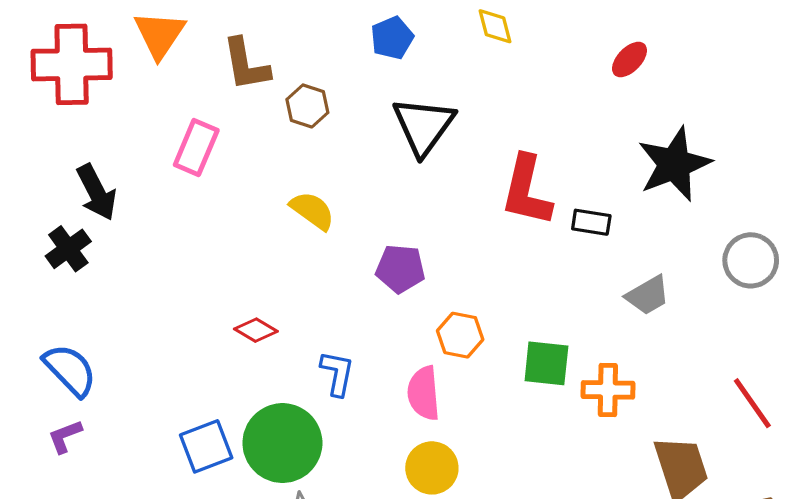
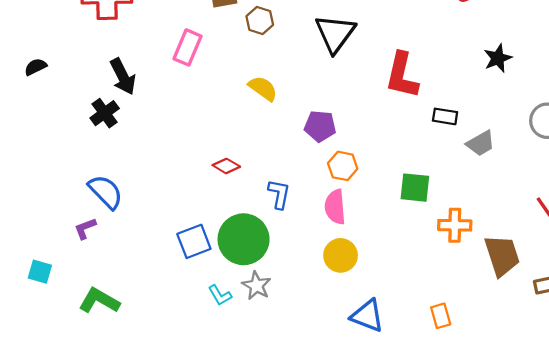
black star: (674, 164) -> (498, 58), size x0.6
black rectangle: (591, 222) -> (445, 116), moved
orange hexagon: (460, 335) -> (343, 166), moved
orange cross: (608, 390) -> (455, 225), moved
purple L-shape: (65, 436) -> (85, 228), moved

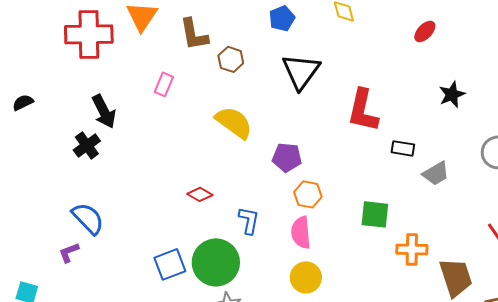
pink rectangle: (188, 47) -> (164, 84), size x0.7
yellow semicircle: (263, 88) -> (234, 122), size x1.4

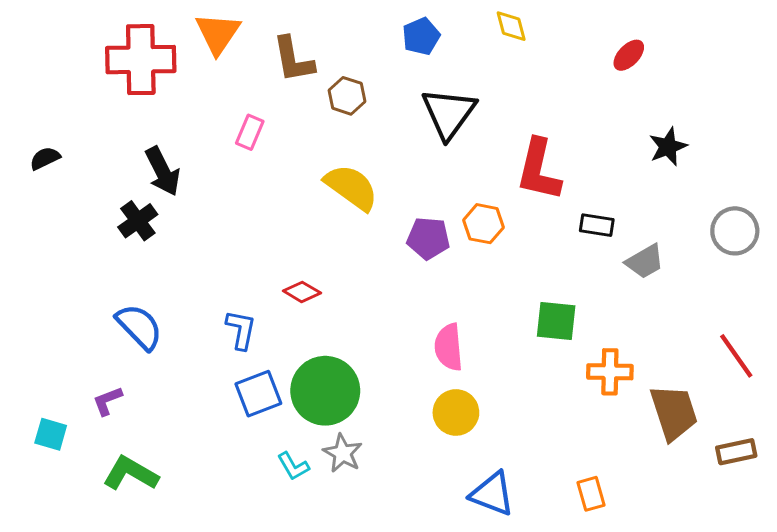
orange hexagon: (308, 194) -> (484, 224), moved
blue L-shape: (249, 220) -> (241, 330), moved
purple L-shape: (69, 252) -> (107, 401), moved

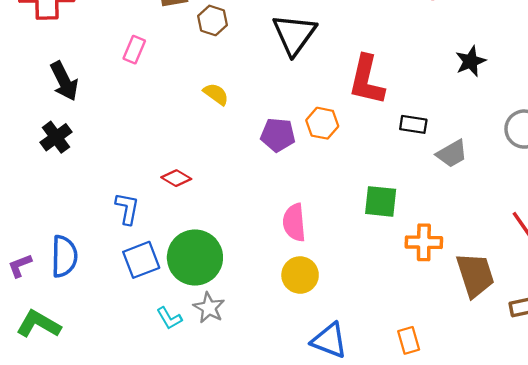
yellow semicircle: (351, 187) -> (216, 94), size x0.6
black cross: (138, 221) -> (56, 137), moved
blue semicircle: (139, 327) -> (64, 256), moved, turned 45

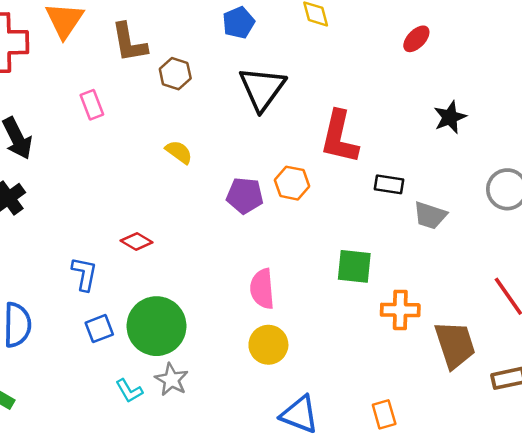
pink rectangle: (134, 50) -> (92, 105), turned -44
gray trapezoid: (452, 154) -> (430, 215), turned 48
blue square: (141, 260) -> (99, 329), size x0.7

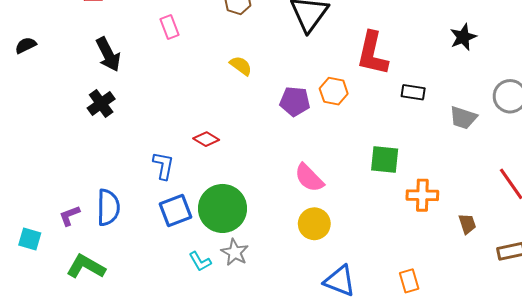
gray trapezoid: (430, 215) -> (463, 118), moved
pink semicircle: (262, 289) -> (309, 178), turned -40
blue square: (99, 329) -> (176, 211), size x1.4
brown trapezoid: (455, 345) -> (467, 224), size x0.5

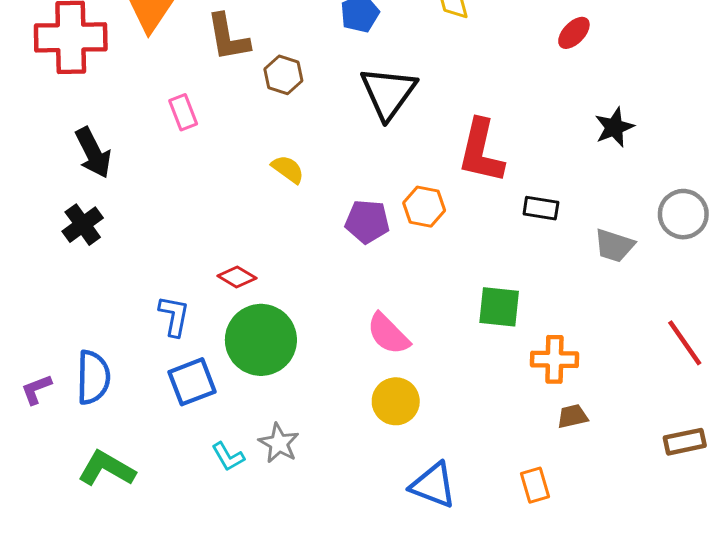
green circle: (222, 208) -> (261, 340), moved
brown trapezoid: (467, 224) -> (572, 416), moved, turned -85
green L-shape: (86, 267) -> (107, 469), moved

